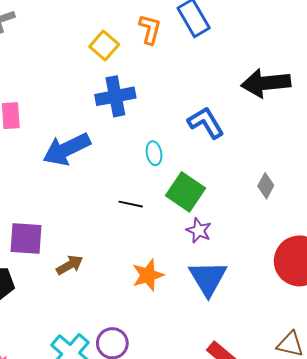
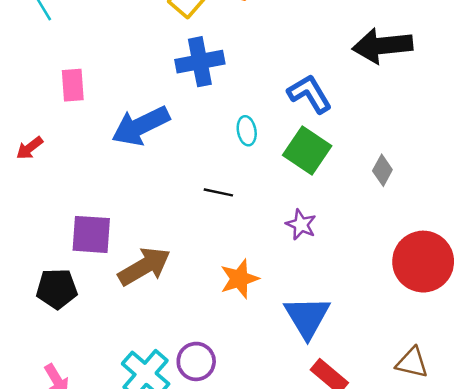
green square: (186, 192) -> (307, 151), moved
brown arrow: (70, 265) -> (144, 266), size x1.6
blue triangle: (208, 278) -> (307, 317), moved

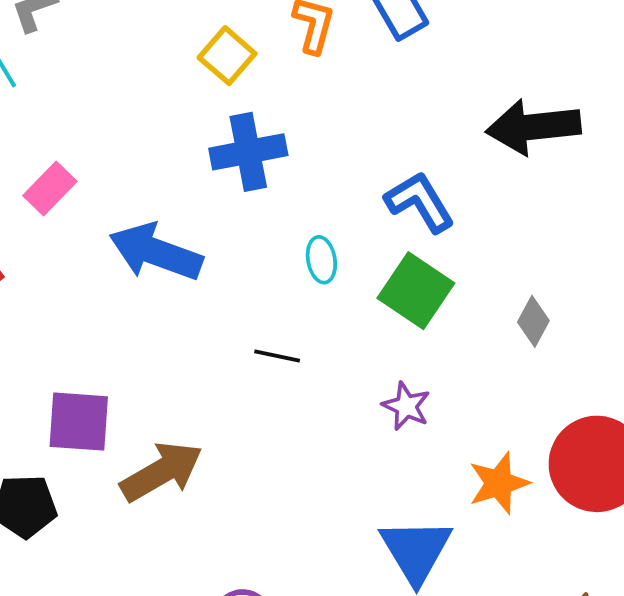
pink rectangle: (73, 85) -> (50, 188), turned 48
blue arrow: (141, 126) -> (156, 252), turned 46
orange star: (239, 279) -> (499, 483), moved

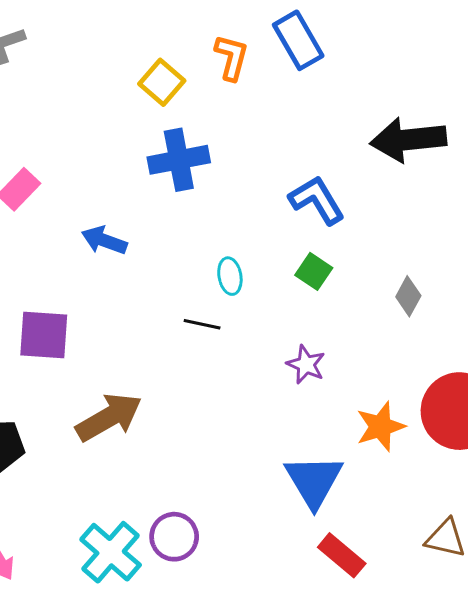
blue arrow: (156, 252) -> (104, 240), size x0.6
cyan ellipse: (321, 260) -> (230, 276), moved
green square: (416, 291) -> (314, 271), size x0.6
purple square: (79, 422) -> (44, 335), moved

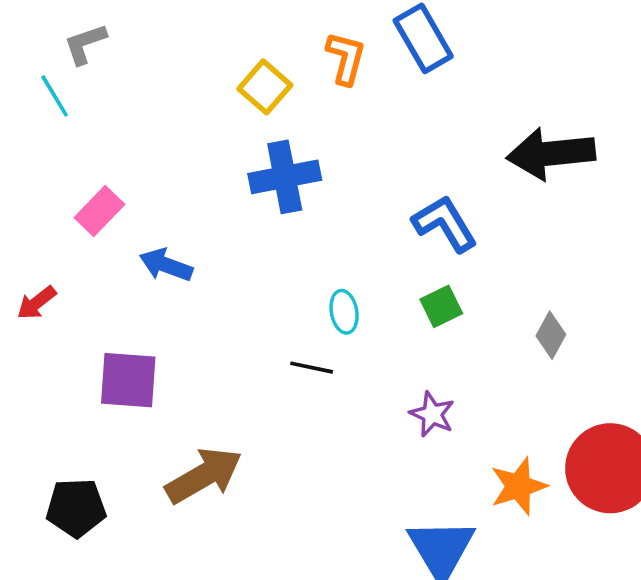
blue arrow: (104, 240) -> (166, 265), moved
green square: (314, 271) -> (441, 306), turned 30

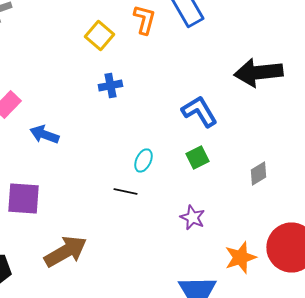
blue cross: (285, 177) -> (110, 86), size x0.6
cyan ellipse: (344, 312) -> (143, 160), turned 35
gray diamond: (551, 335) -> (258, 174), turned 30

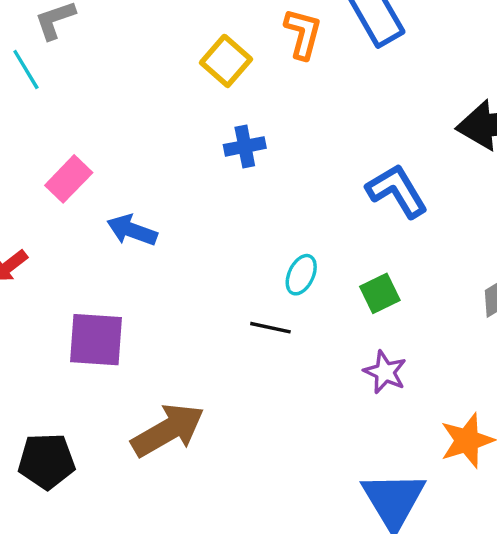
green square: (197, 158) -> (380, 293), moved

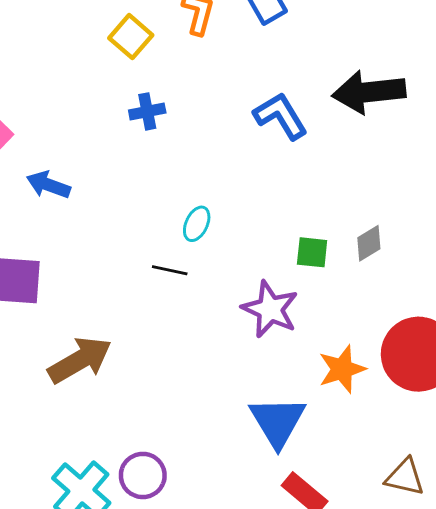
blue L-shape: (397, 191) -> (281, 116), moved
green square: (380, 293) -> (312, 252), moved, turned 32
purple star: (385, 372) -> (270, 309), size x1.5

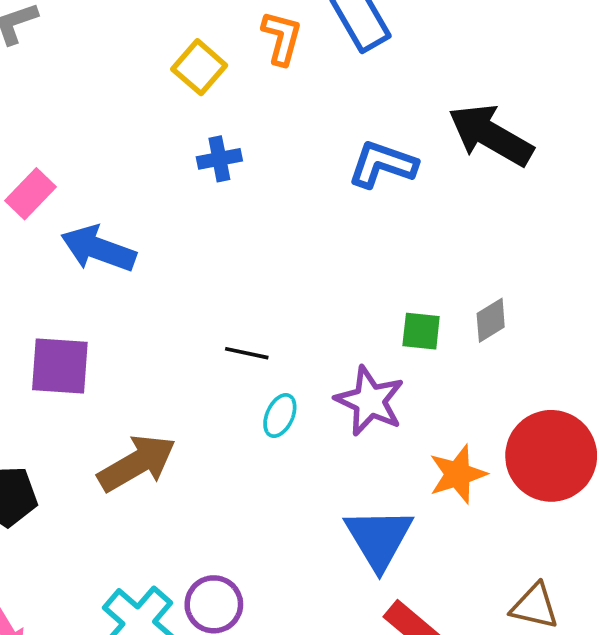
black arrow: (369, 92) -> (491, 135), turned 36
blue L-shape: (281, 116) -> (383, 164), turned -40
blue arrow: (48, 185) -> (98, 249), size x1.4
cyan ellipse: (197, 224) -> (280, 416), moved

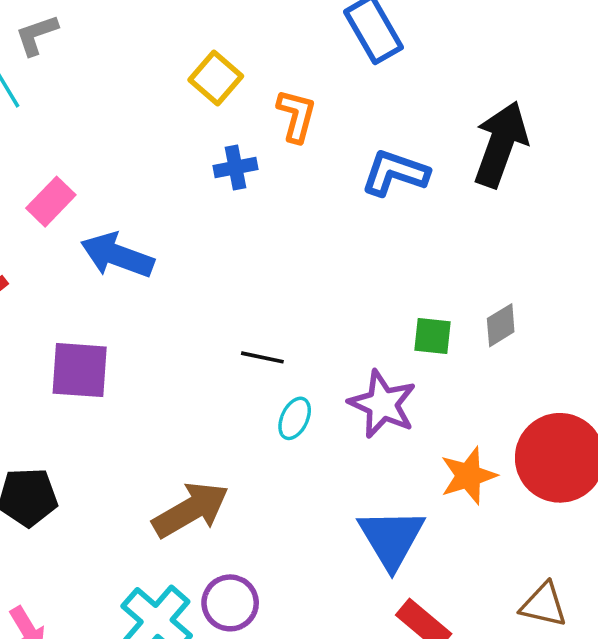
orange L-shape: (282, 38) -> (296, 116), moved
black arrow: (491, 135) -> (501, 144), turned 80
brown arrow: (137, 463) -> (191, 510), moved

